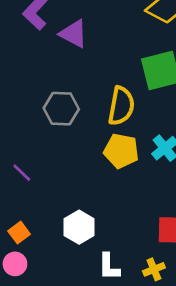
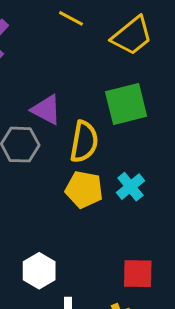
purple triangle: (74, 34) -> (46, 110), moved

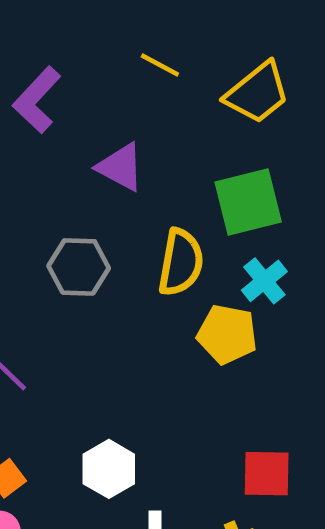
purple triangle: (46, 110) -> (120, 167), moved
cyan cross: (130, 187) -> (264, 281), moved
yellow pentagon: (84, 190) -> (227, 334), moved

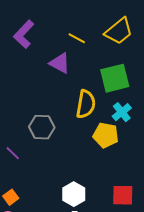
yellow line: (160, 65) -> (77, 38), moved
gray hexagon: (79, 267) -> (42, 127), moved
white hexagon: (109, 469) -> (74, 194), moved

